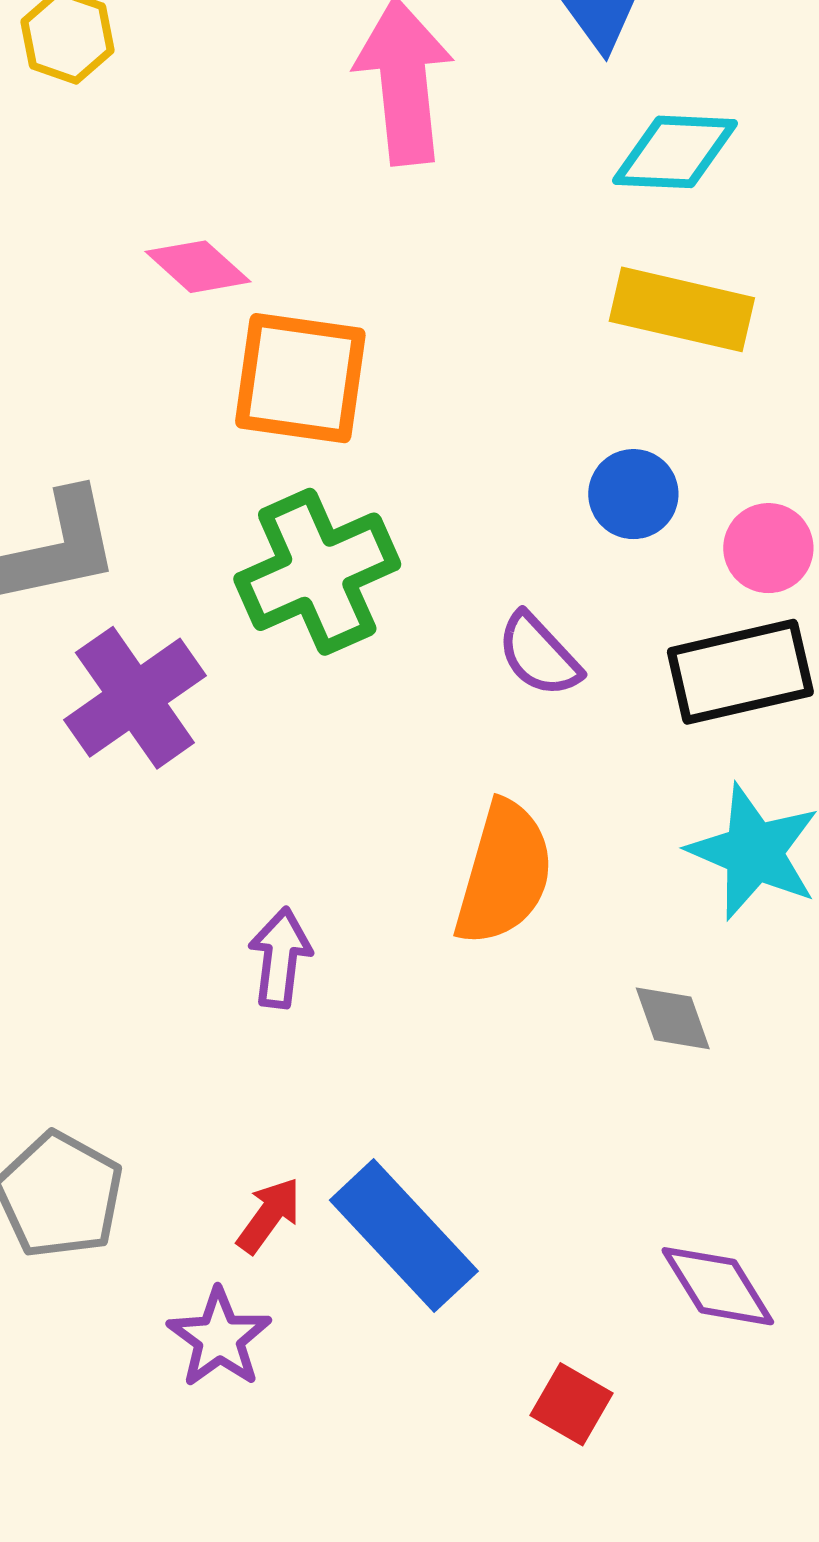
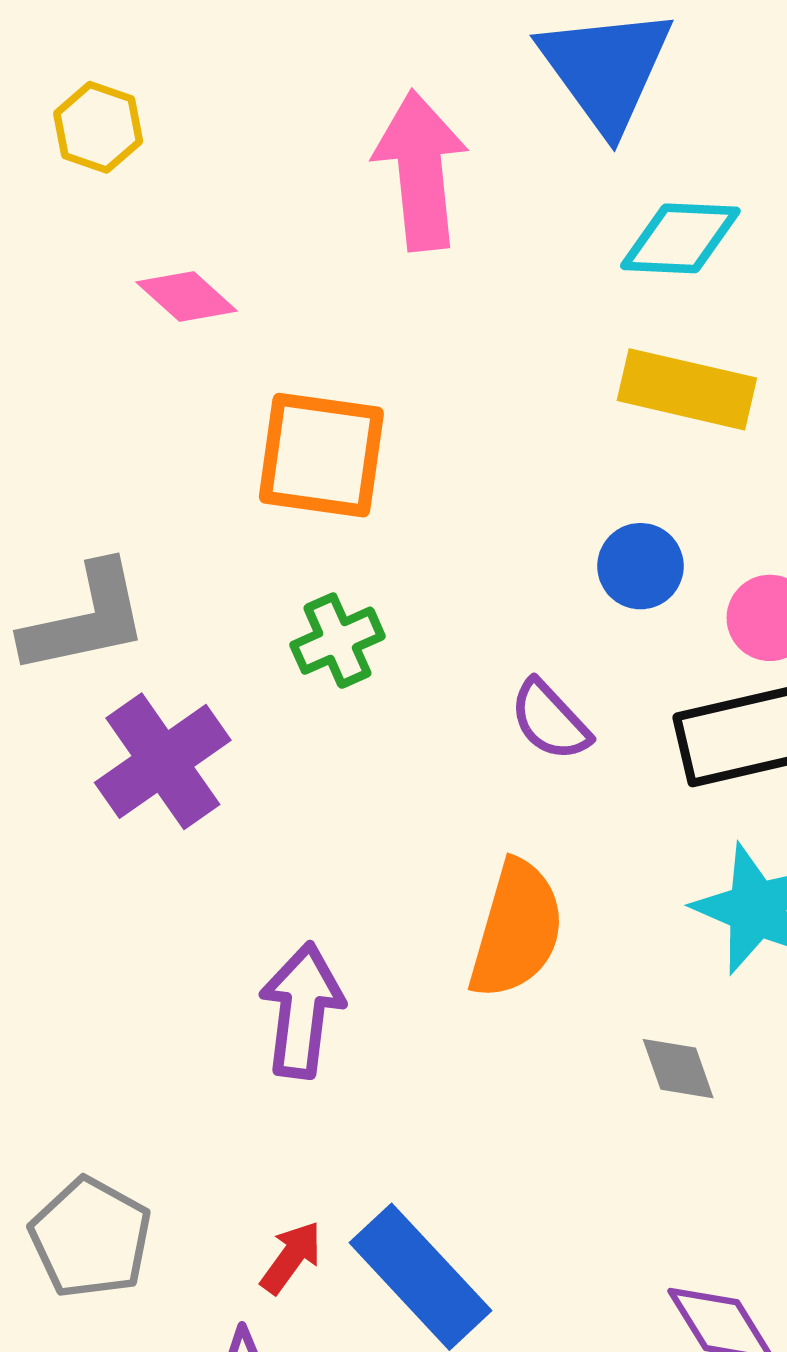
pink diamond: (198, 267) -> (187, 297), moved
green cross: (317, 572) -> (337, 641), size x0.6
purple arrow: (280, 958) -> (302, 1010), size x1.4

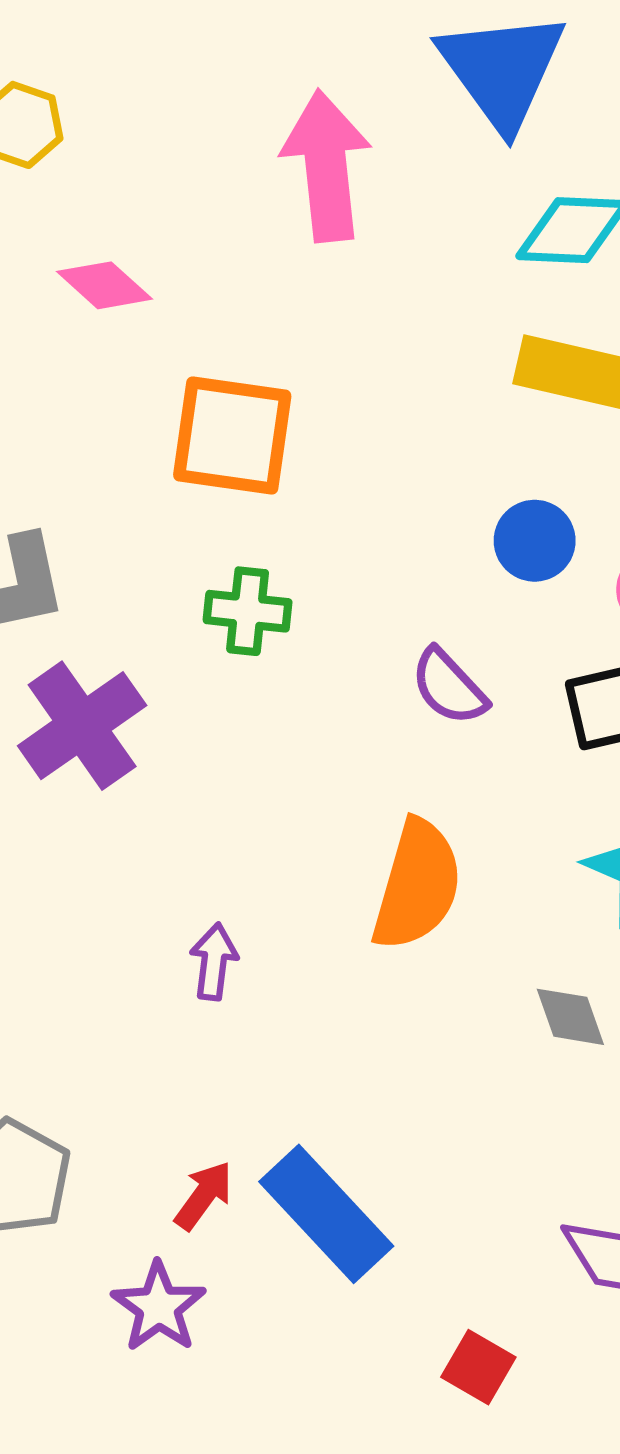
green cross: (337, 641) -> (248, 611), turned 30
purple arrow: (302, 1010) -> (214, 962), size x0.6

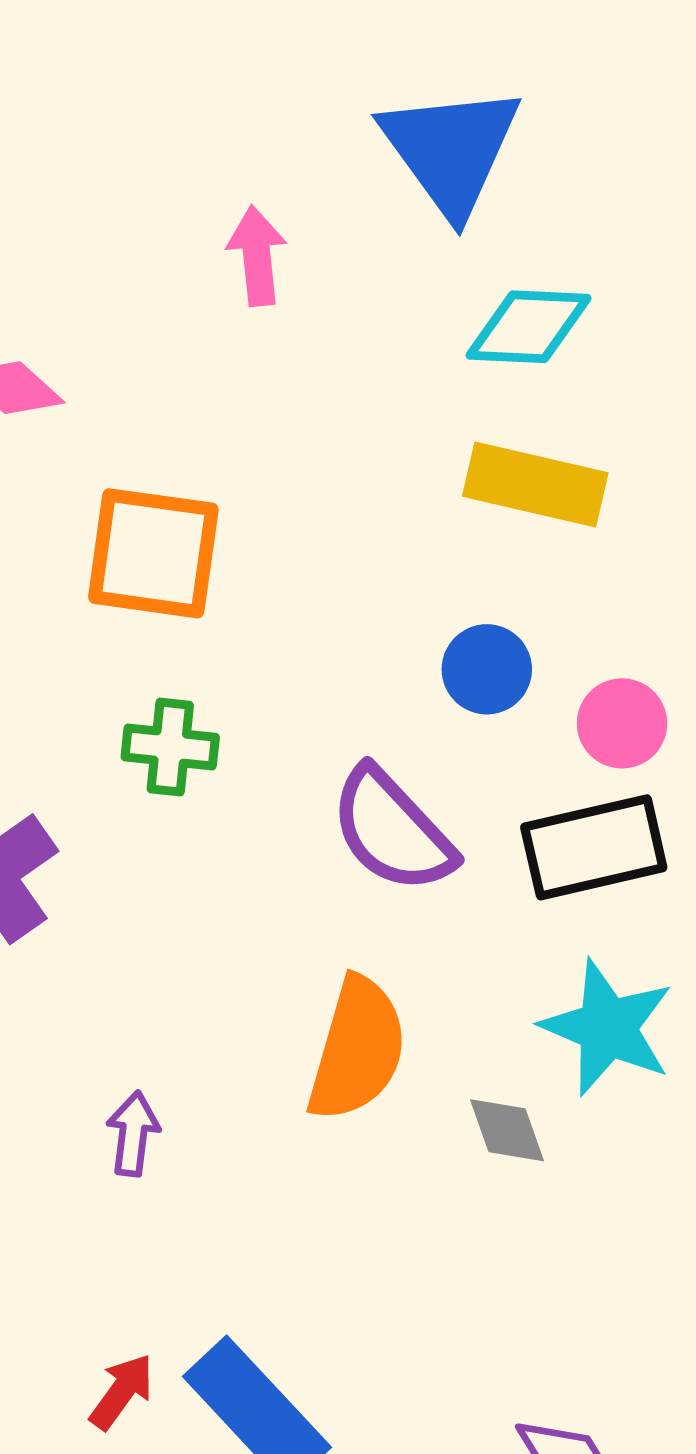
pink arrow: (326, 166) -> (257, 256), size x0.6
purple semicircle: (449, 687) -> (392, 830), size x1.5
gray diamond: (570, 1017) -> (507, 1130), moved

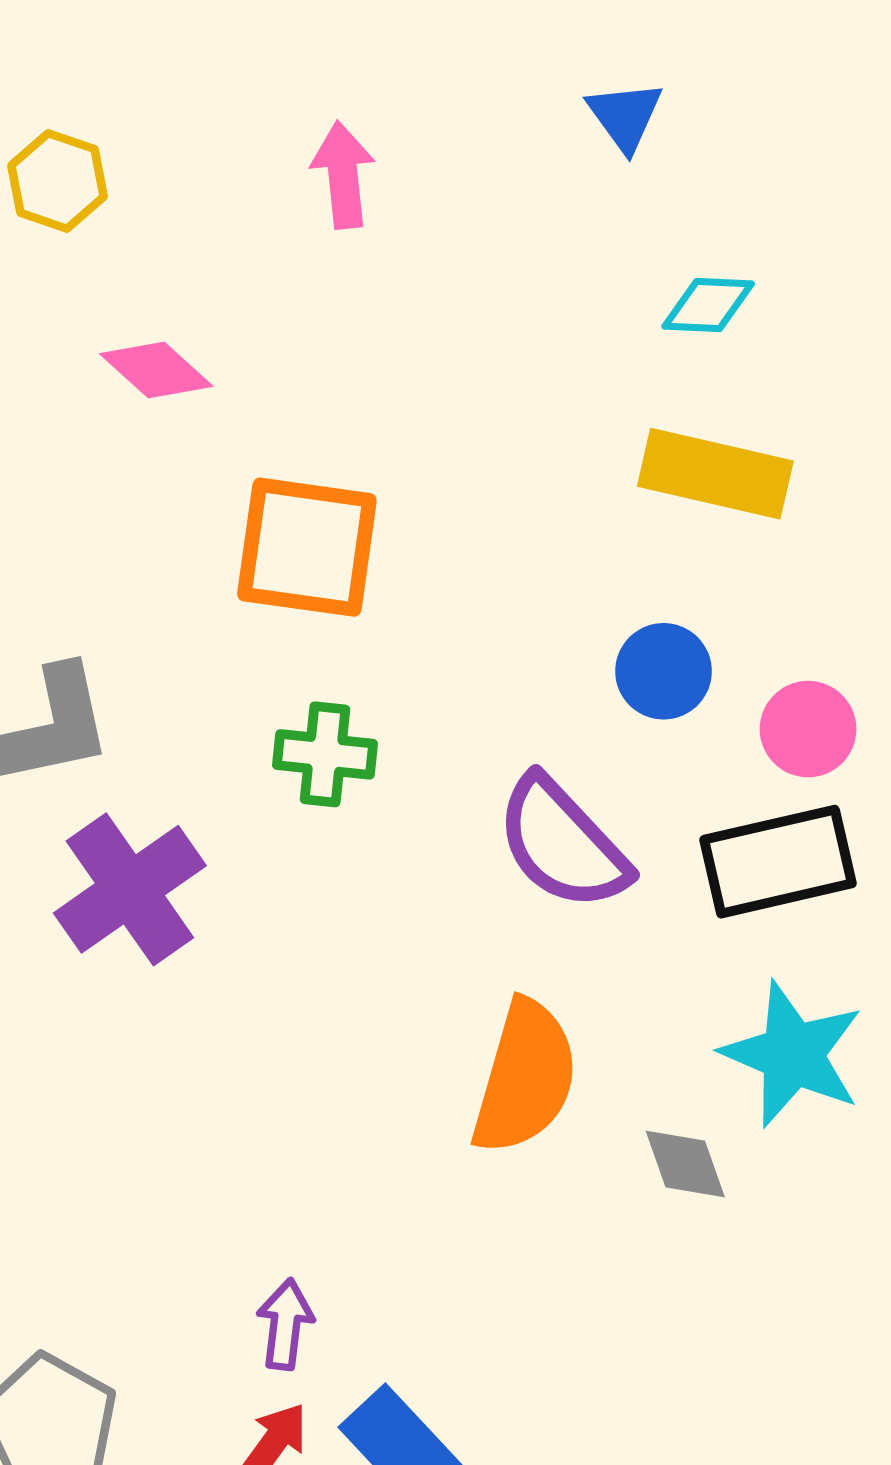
blue triangle: (451, 150) -> (625, 116), size x0.5
pink arrow: (257, 256) -> (343, 175), moved
cyan diamond: (528, 327) -> (708, 305), size x0.7
purple arrow: (133, 1134) -> (285, 1324), moved

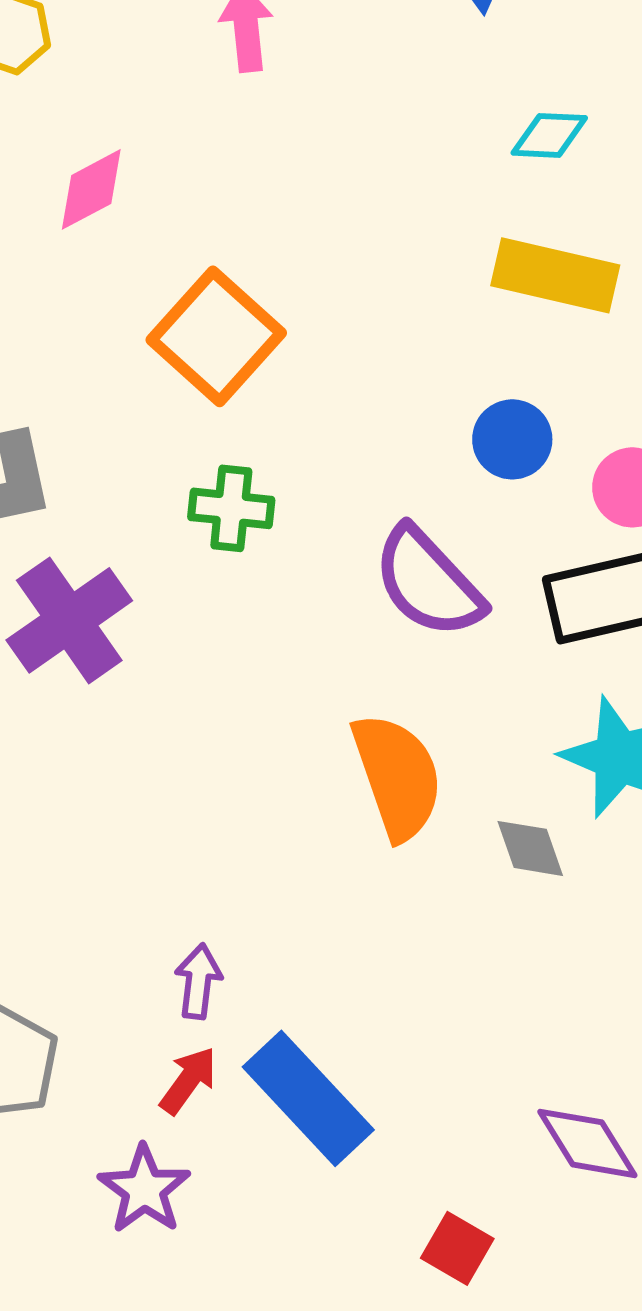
pink diamond: (156, 370) -> (91, 189), turned -70
orange square: (307, 547) -> (216, 336), turned 34
orange semicircle: (525, 1077) -> (397, 776), turned -35

